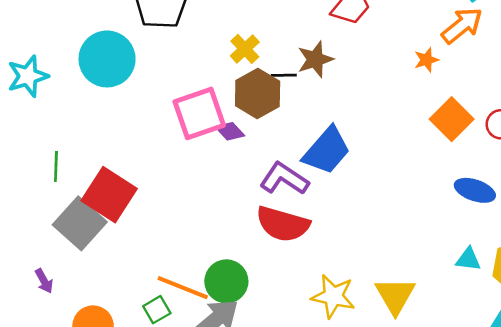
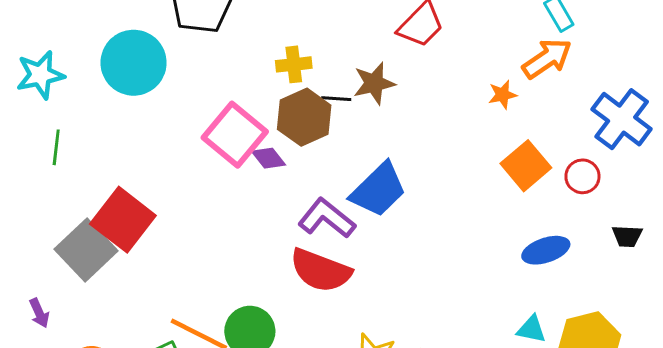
yellow cross: (245, 49) -> (294, 64), turned 32
pink square: (199, 113) -> (235, 135), turned -36
green line: (56, 166) -> (56, 147), moved
blue ellipse: (475, 190) -> (546, 250), turned -42

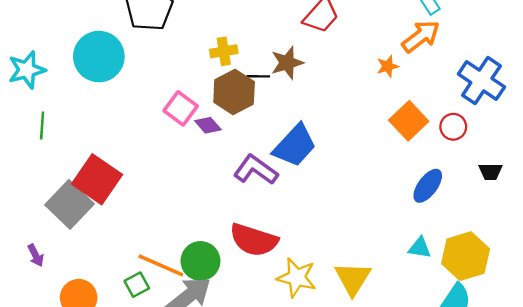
pink square: (235, 135) -> (181, 108), size x0.7
blue ellipse: (546, 250) -> (428, 186), turned -32
red semicircle: (321, 270) -> (254, 240), moved

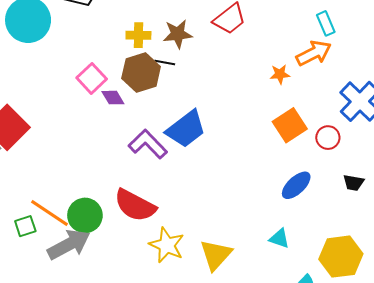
brown star: (287, 63) -> (178, 34), moved
yellow hexagon: (466, 256) -> (341, 257), moved

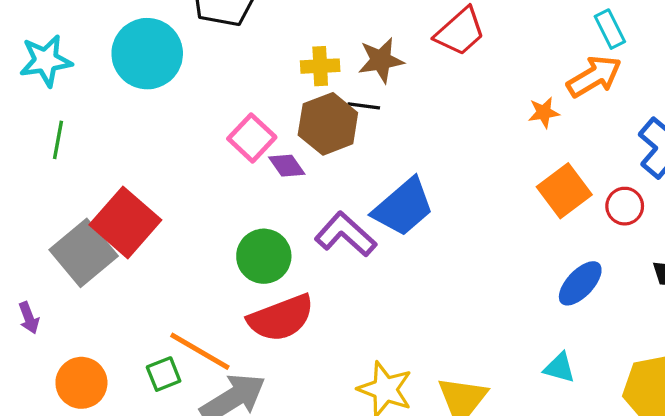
red semicircle: (135, 205) -> (281, 318), moved, turned -45
green circle: (85, 215) -> (264, 256), moved

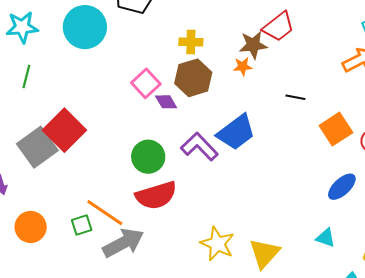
brown star: (381, 60) -> (253, 45), moved
black line: (364, 106) -> (295, 97), moved
orange star: (544, 112) -> (243, 66), moved

